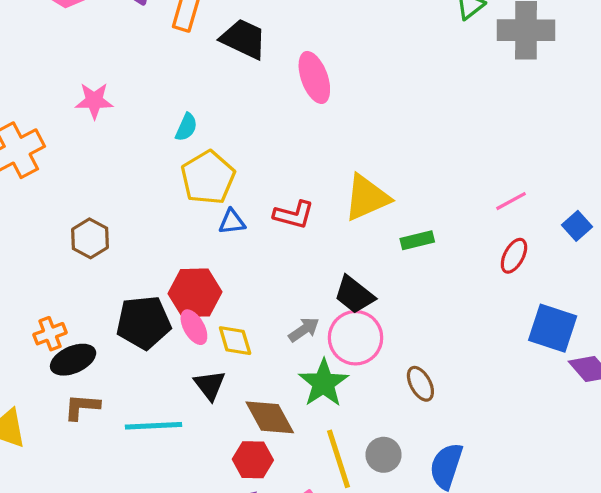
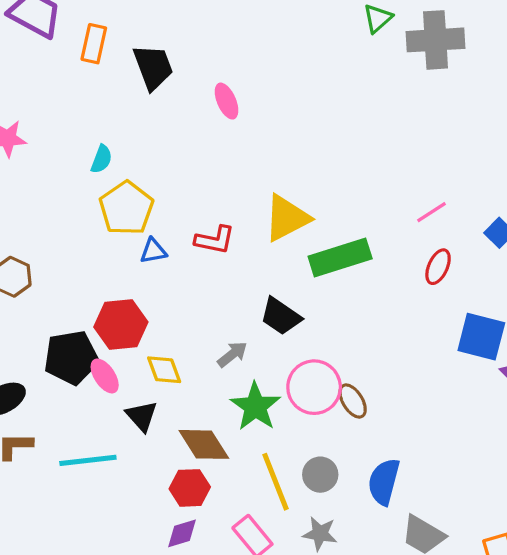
black trapezoid: (244, 39) -> (153, 67), turned 48
pink ellipse: (314, 77) -> (227, 101), size x0.7
green rectangle: (417, 240) -> (340, 257), size x1.8
pink ellipse: (194, 327) -> (105, 376), moved
pink circle: (356, 338) -> (314, 387), moved

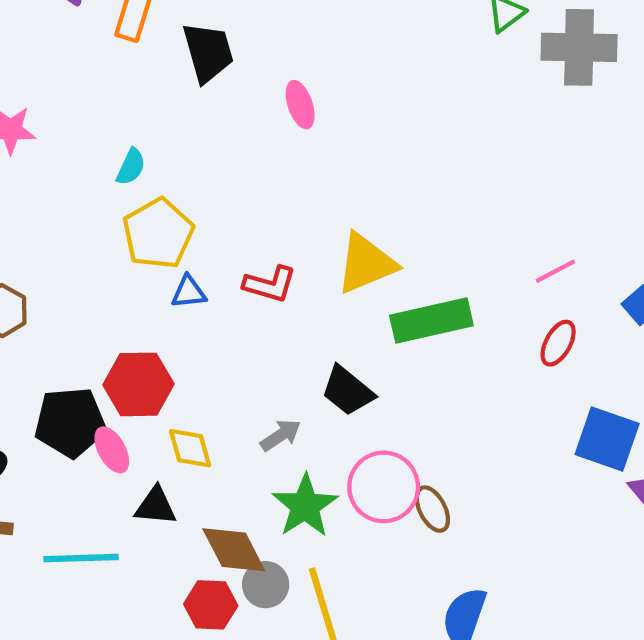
black triangle: (142, 416) -> (156, 506), turned -48
gray circle: (320, 475) -> (266, 585), moved

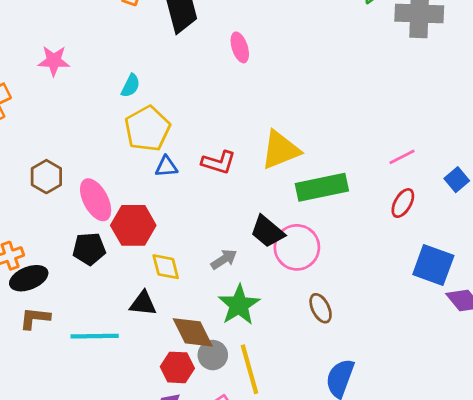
black pentagon: (70, 422) -> (89, 249), size x0.7
pink ellipse: (112, 450) -> (96, 200), moved, size x1.4
pink circle: (384, 487) -> (297, 247), moved

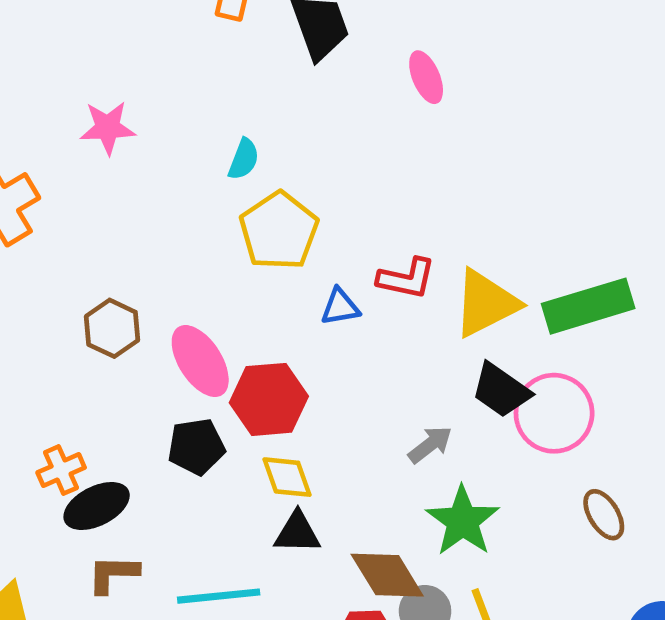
yellow triangle: (280, 150) -> (486, 303), moved
blue triangle: (166, 167) -> (340, 307), moved
yellow diamond: (166, 267) -> (287, 477), moved

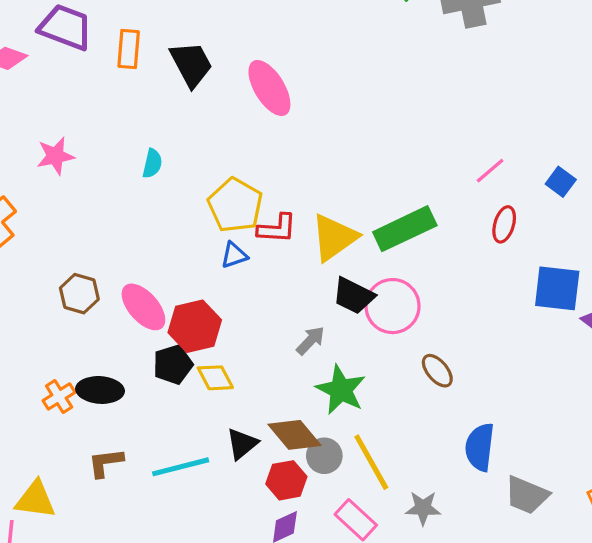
pink ellipse: (426, 77) -> (269, 88), size x1.6
yellow pentagon: (279, 231) -> (235, 205), moved
black pentagon: (196, 447) -> (173, 364), moved
black ellipse: (97, 506) -> (100, 390), moved, turned 39
black triangle: (297, 533) -> (242, 444), moved, turned -32

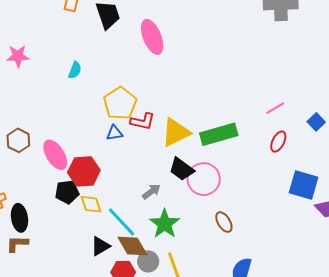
black ellipse: (100, 390) -> (20, 218), moved, turned 68
cyan line: (181, 467) -> (122, 222), moved, turned 52

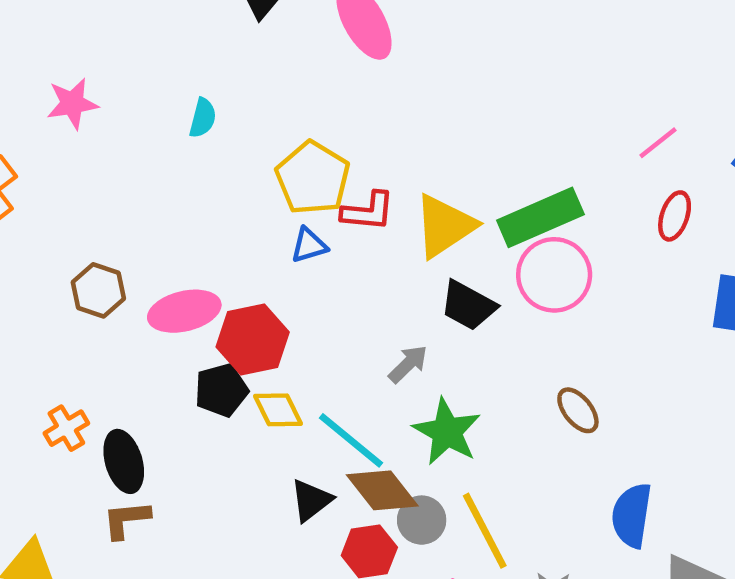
pink ellipse: (55, 155) -> (184, 311), turned -64
pink circle: (204, 179) -> (554, 275), moved

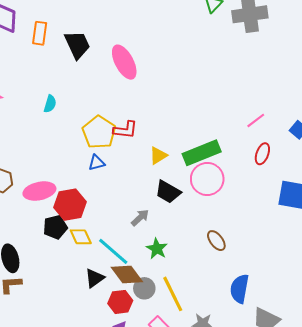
red L-shape: (368, 211) -> (125, 130), moved
yellow triangle: (445, 226) -> (158, 156), size x0.6
green star: (447, 432) -> (157, 249), size x0.7

